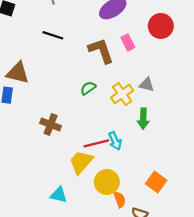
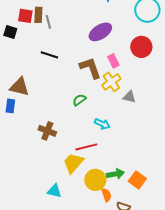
yellow cross: (122, 94) -> (111, 82), moved
green arrow: (143, 119) -> (115, 174), moved, turned -102
cyan arrow: (115, 141) -> (102, 124), moved, turned -42

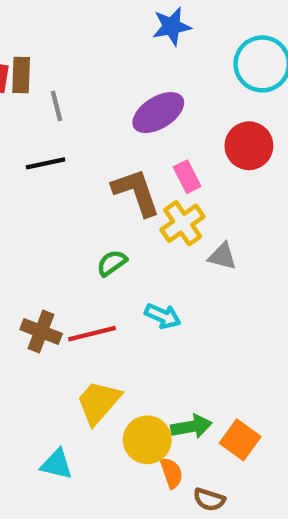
gray line: (48, 22) -> (57, 106), moved
black line: (49, 55) -> (46, 163), turned -30
red line: (86, 147) -> (92, 334), moved

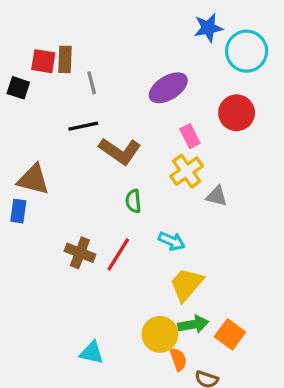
blue star: (172, 26) -> (208, 28), moved
brown L-shape: (136, 192) -> (120, 151), moved, turned 144
green semicircle: (112, 263) -> (133, 201), turned -60
red line: (92, 334) -> (118, 254), turned -44
yellow trapezoid: (99, 402) -> (187, 284), moved

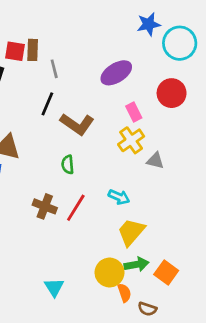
black line: (83, 126) -> (47, 104), turned -55
green semicircle: (133, 201) -> (68, 165), moved
cyan triangle: (92, 353) -> (54, 287), turned 45

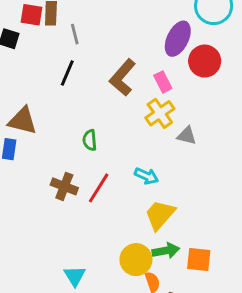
purple ellipse: (116, 73) -> (178, 39), moved, turned -32
brown L-shape: (77, 124) -> (123, 77), moved, turned 96
orange square: (166, 273) -> (199, 260), turned -30

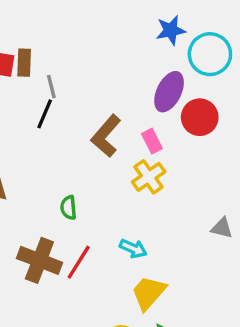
black line: (67, 73) -> (45, 114), moved
gray triangle: (187, 136) -> (222, 228), moved
brown cross: (64, 186) -> (39, 260), size x1.4

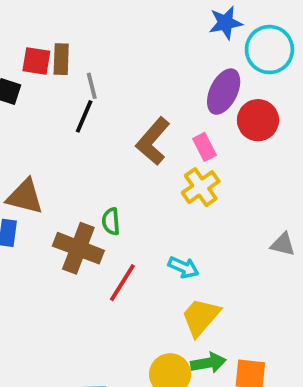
brown cross: (39, 260) -> (78, 248), moved

